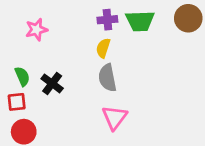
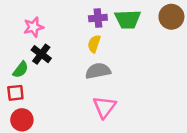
green semicircle: (22, 76) -> (21, 70), turned 60
gray semicircle: (107, 78) -> (98, 71), turned 90
black cross: (52, 83) -> (41, 54), moved

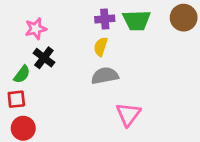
pink triangle: (104, 107) -> (128, 114), moved

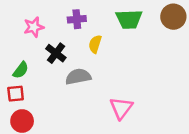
purple cross: (105, 19) -> (77, 19), moved
black cross: (44, 58) -> (56, 53), moved
gray semicircle: (105, 76) -> (78, 77), moved

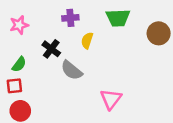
brown circle: (173, 17) -> (159, 33), moved
pink star: (34, 27) -> (19, 25), moved
gray semicircle: (78, 77) -> (72, 70), turned -130

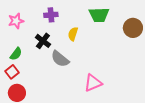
purple cross: (70, 18) -> (51, 15), moved
red square: (14, 86) -> (12, 72), turned -32
pink triangle: (111, 99) -> (93, 83), turned 30

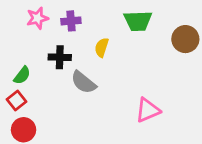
pink star: (16, 21) -> (37, 18), moved
black cross: (43, 41) -> (60, 57), turned -35
pink triangle: (93, 83) -> (148, 110), moved

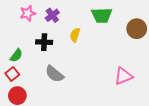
purple cross: (71, 21) -> (52, 15), turned -32
gray semicircle: (84, 82) -> (54, 74), moved
pink triangle: (148, 110) -> (123, 76), moved

